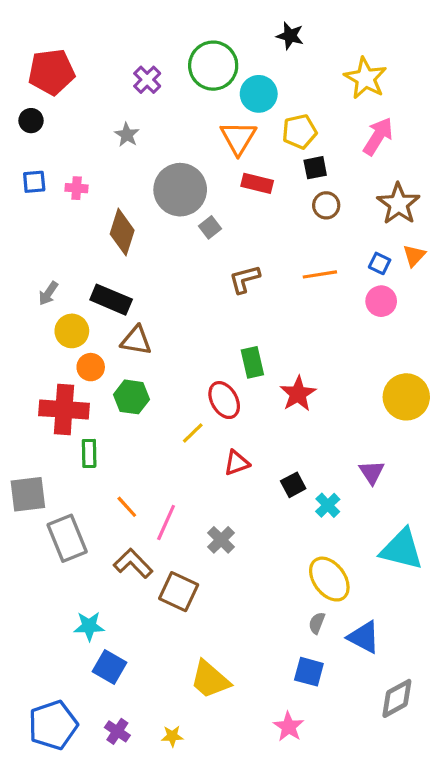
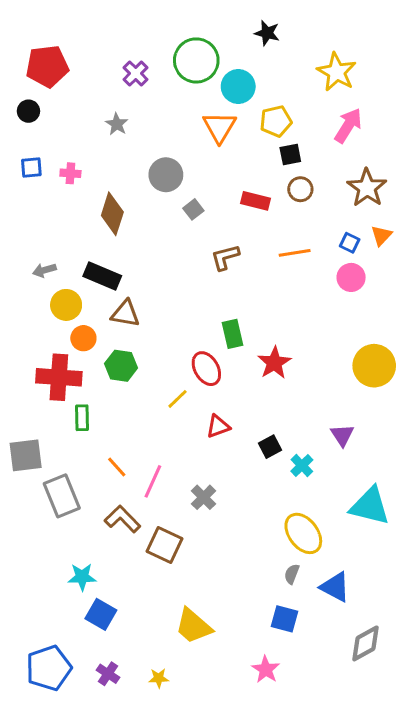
red rectangle: (257, 183) -> (256, 201), moved
gray circle: (180, 190) -> (166, 175), size x0.7
gray arrow: (48, 293) -> (44, 270), turned 40

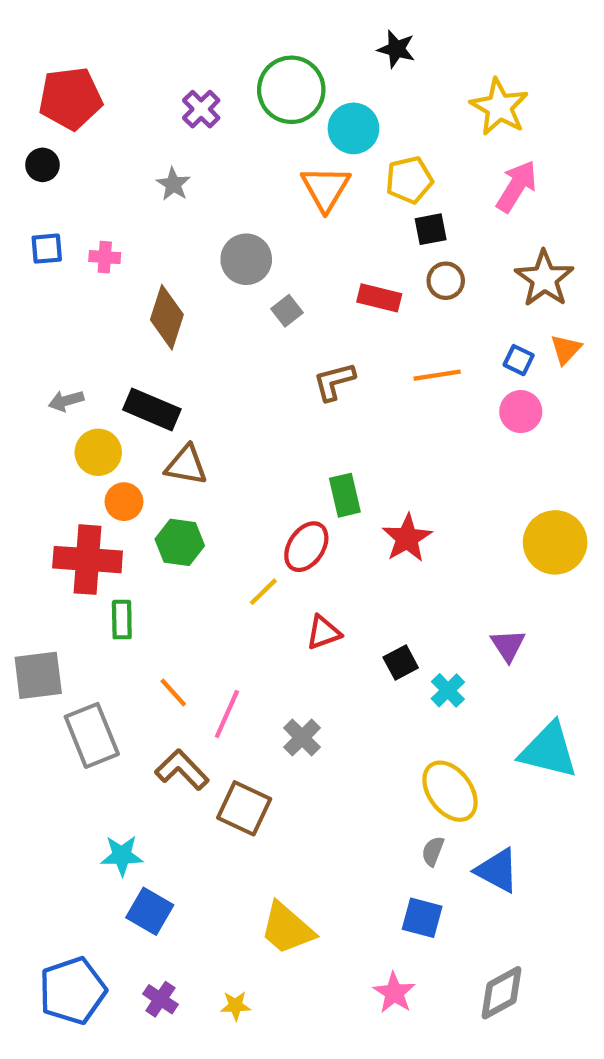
red ellipse: (206, 369) -> (306, 547), turned 64
gray diamond: (366, 643) -> (501, 993), moved

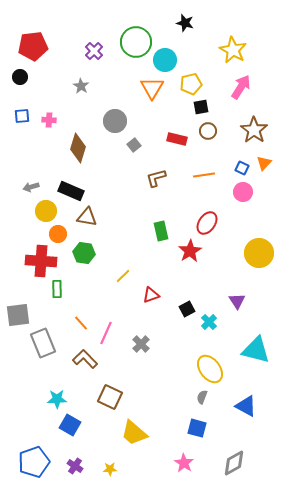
red ellipse: (306, 547) -> (207, 223), moved
brown square: (244, 808) -> (110, 397), moved
blue triangle: (497, 871) -> (246, 406), moved

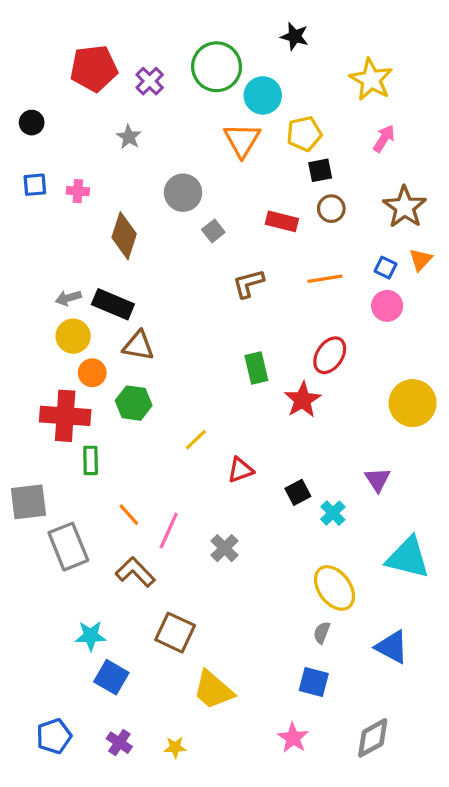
red pentagon: (33, 46) -> (94, 68), moved
pink arrow: (241, 87) -> (384, 138), size x0.7
gray arrow: (31, 187) -> (68, 298), moved
blue pentagon: (34, 462) -> (54, 736), size x0.7

